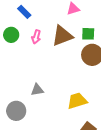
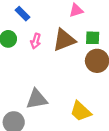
gray triangle: (37, 90) -> (37, 99), size x1.5
yellow trapezoid: (77, 101) -> (81, 111), turned -120

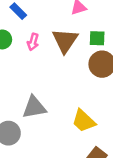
brown triangle: (64, 40) -> (65, 41), turned -35

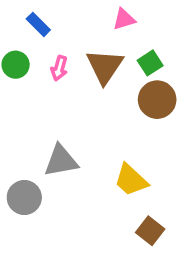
green square: (97, 38) -> (150, 63), turned -35

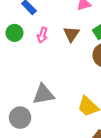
brown triangle: (105, 66) -> (71, 34), size x0.7

